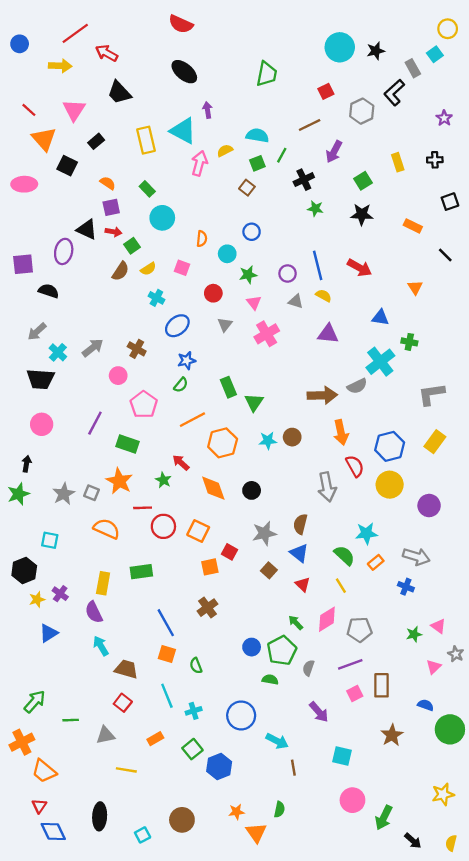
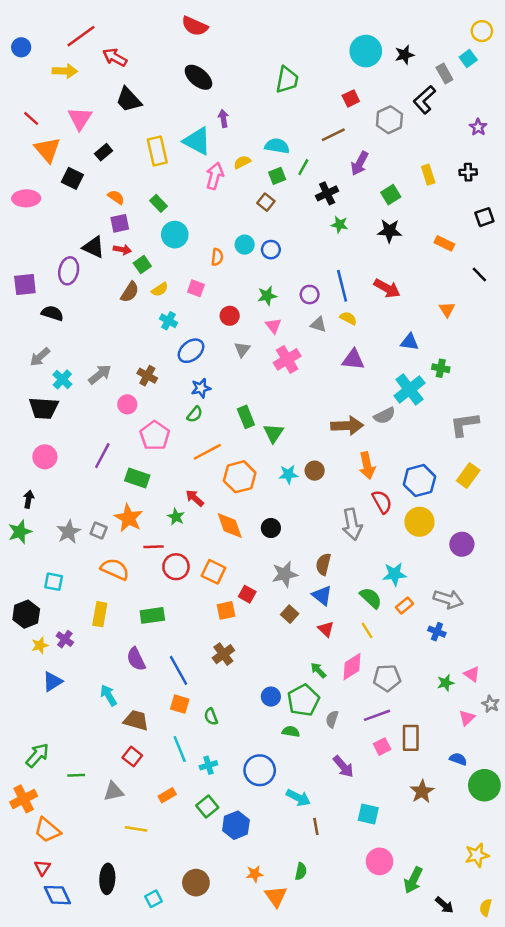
cyan circle: (227, 254) -> (245, 245), moved
yellow rectangle: (103, 583) -> (100, 614), moved
purple semicircle: (94, 612) -> (136, 659), moved

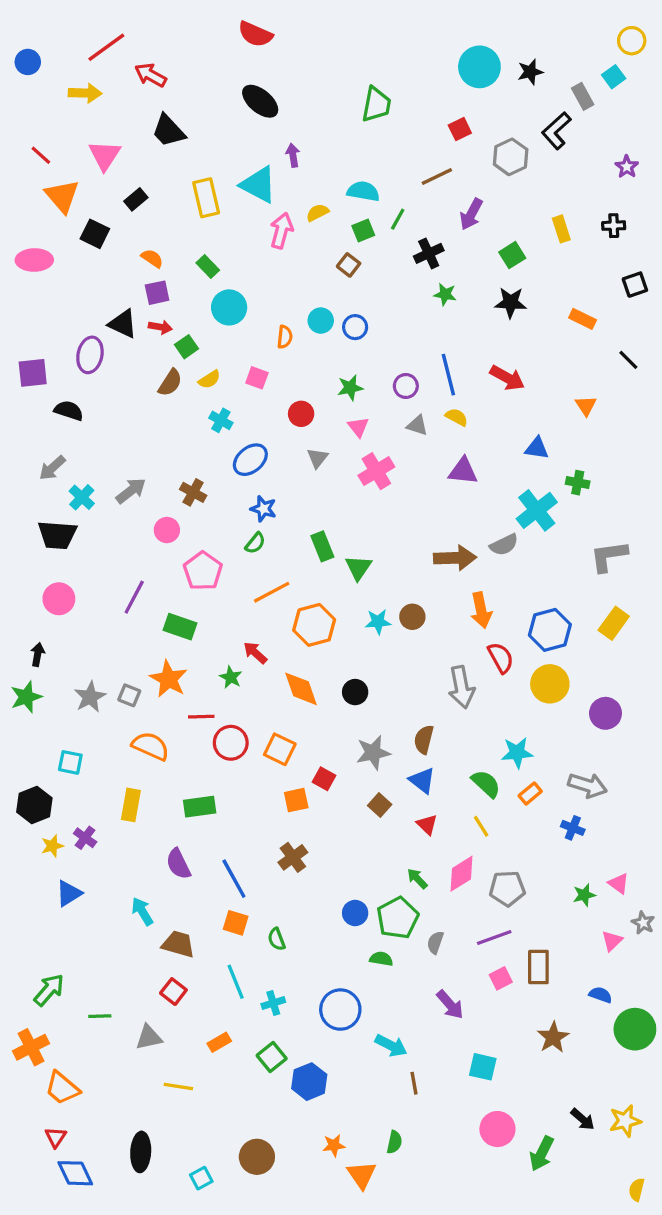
blue star: (201, 388) -> (263, 509), turned 30
black arrow: (444, 905) -> (583, 1119), moved

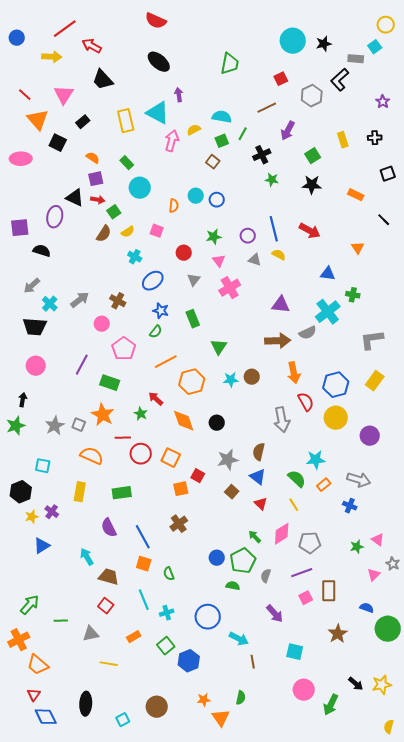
gray rectangle: (583, 96) -> (356, 59), turned -56
purple triangle: (463, 471) -> (281, 305), moved
green rectangle: (322, 546) -> (193, 319), moved

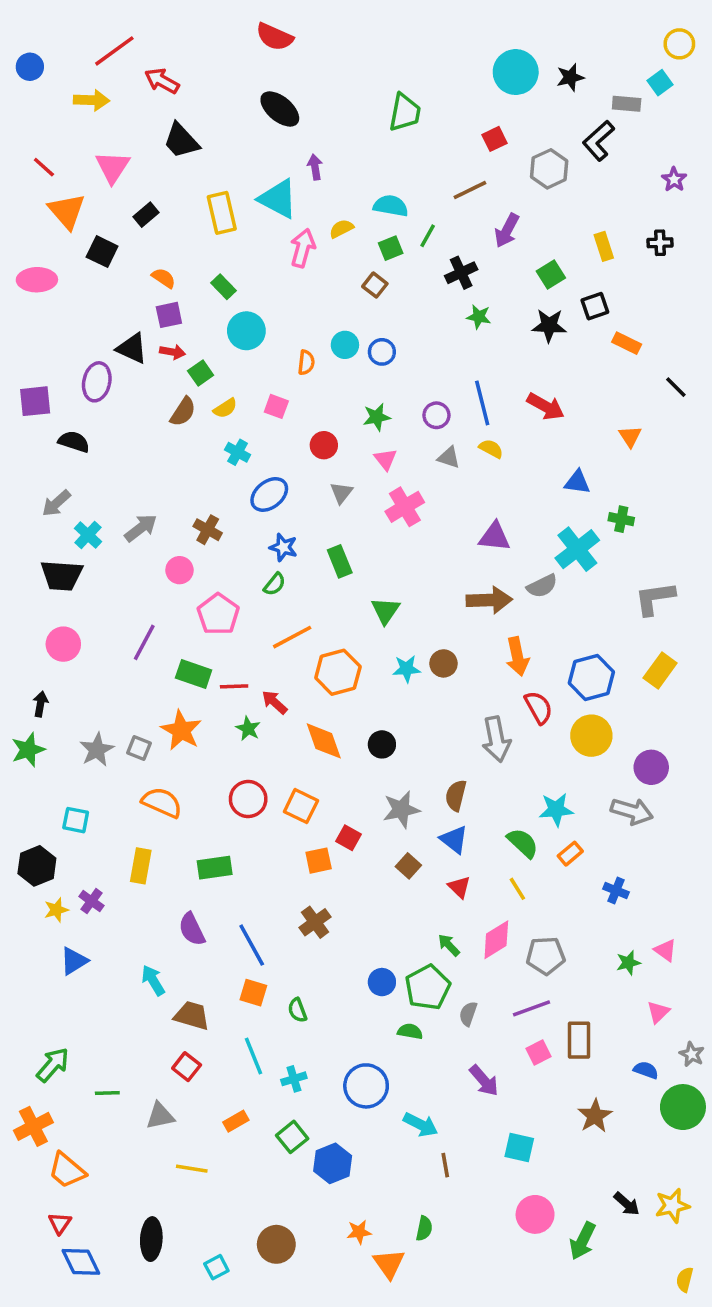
black square: (388, 174) -> (595, 306), moved
red line: (123, 438) -> (234, 686), moved
gray arrow: (359, 480) -> (632, 811), moved
gray star: (393, 564) -> (692, 1054), moved

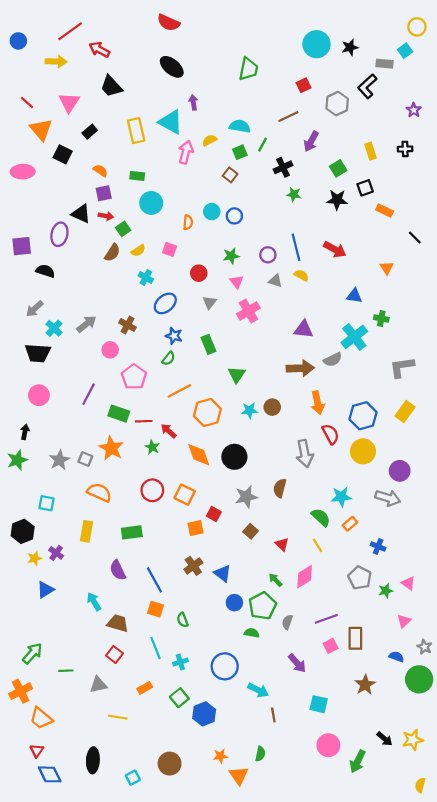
green rectangle: (223, 287) -> (137, 176), turned -40
black circle: (382, 744) -> (234, 457), size x1.5
blue triangle: (454, 839) -> (223, 573), moved
gray pentagon: (546, 956) -> (360, 578), moved, turned 30

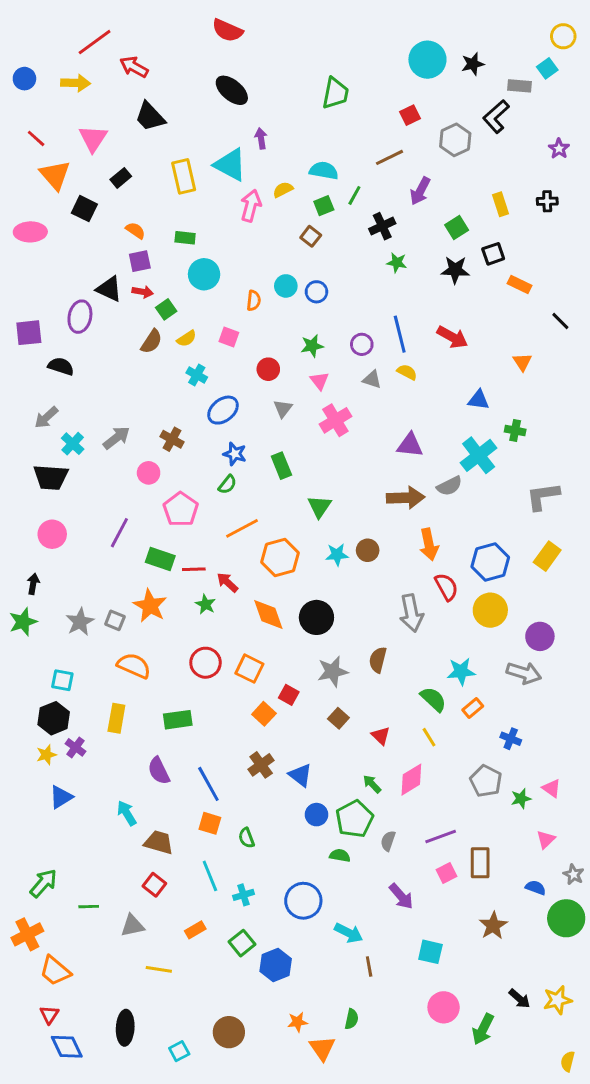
blue circle: (18, 41) -> (24, 79), moved
orange square: (196, 528) -> (264, 714), turned -35
black hexagon: (23, 531) -> (54, 718), moved

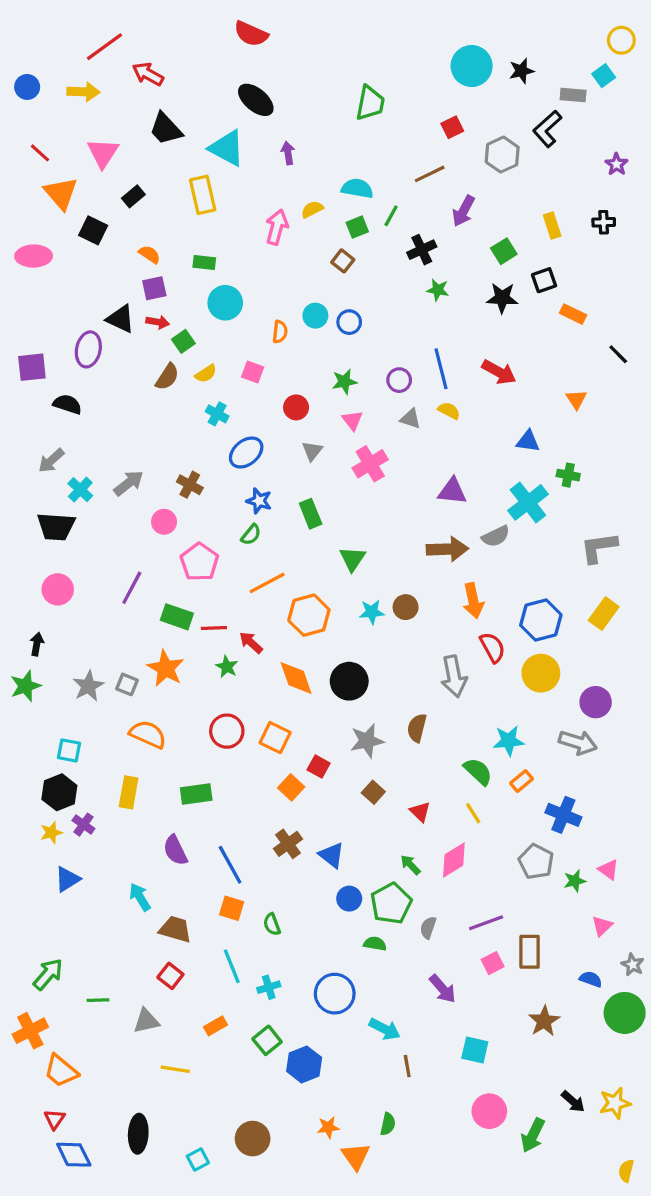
cyan triangle: (230, 165) -> (227, 148), moved
blue cross: (511, 739) -> (563, 815), size x1.5

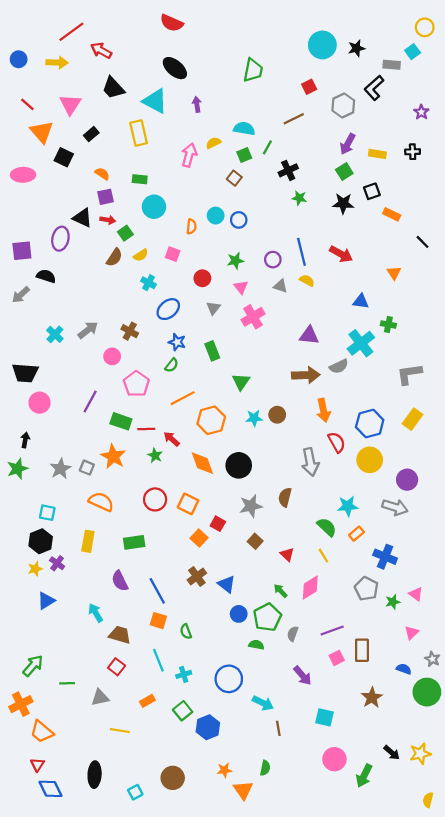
purple arrow: (464, 211) -> (348, 144), moved
yellow rectangle: (552, 225) -> (377, 154), turned -63
gray arrow: (51, 461) -> (21, 295), moved
black trapezoid: (56, 527) -> (25, 373), moved

